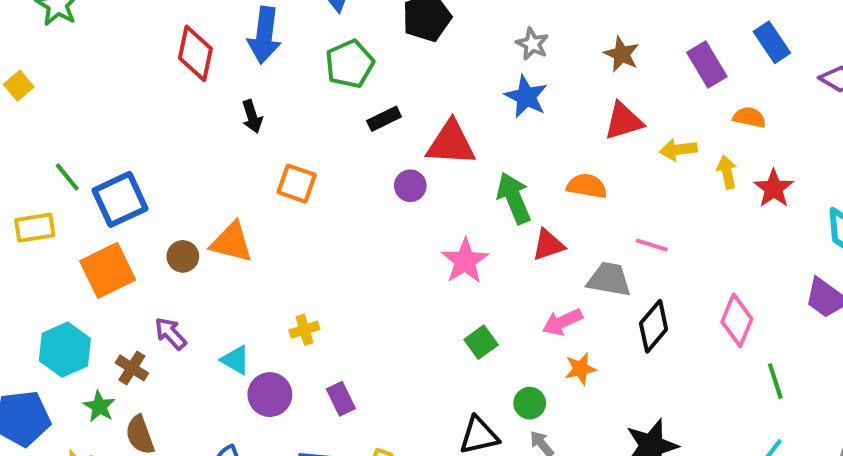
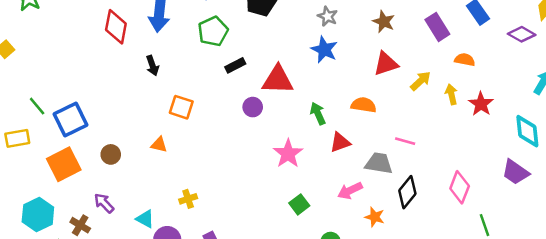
yellow arrow: (678, 150) -> (421, 81), turned 145
green arrow: (514, 198) -> (318, 113), size x0.7
orange triangle: (232, 242) -> (159, 145), moved, size x0.6
orange star: (580, 369) -> (375, 217), moved, turned 30

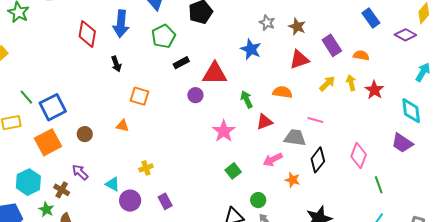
gray star: (327, 16) -> (267, 23), moved
purple rectangle: (437, 27) -> (332, 45), moved
yellow arrow: (421, 81) -> (327, 84), moved

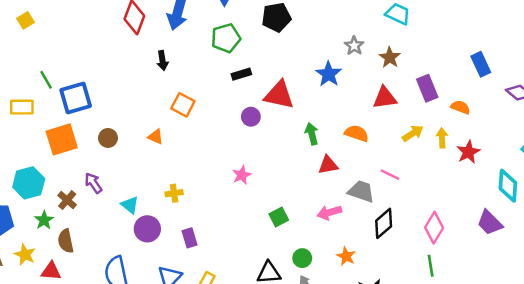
pink star: (224, 131) -> (242, 175), moved, size x0.7
orange star: (292, 180) -> (346, 256), moved
green line: (379, 185) -> (431, 266), moved

